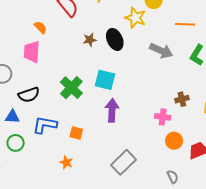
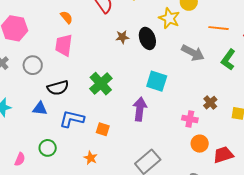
orange semicircle: (40, 27) -> (67, 17), moved
cyan square: (105, 80) -> (157, 81), moved
brown cross: (182, 99) -> (210, 103), turned -32
green circle: (16, 143) -> (48, 148), moved

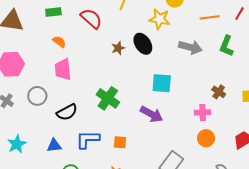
blue triangle: (40, 109) -> (54, 146), moved
purple arrow: (140, 109) -> (152, 114), turned 125
orange circle: (200, 144) -> (206, 138), moved

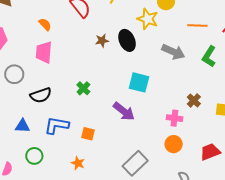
green cross: (108, 98) -> (83, 88), size x0.6

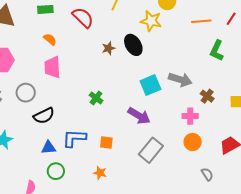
gray arrow: (173, 52) -> (180, 80), moved
cyan square: (139, 82) -> (150, 85), turned -30
black semicircle: (41, 95) -> (44, 116), moved
blue triangle: (22, 126) -> (49, 148), moved
gray rectangle: (135, 163) -> (151, 150), moved

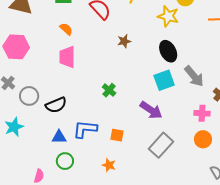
black ellipse: (133, 45) -> (168, 51), moved
gray arrow: (180, 80) -> (194, 76), turned 30
gray circle: (26, 93) -> (29, 96), moved

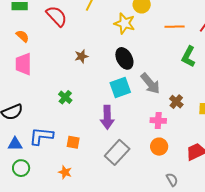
brown star: (124, 41) -> (81, 56), moved
purple arrow: (151, 110) -> (107, 117), turned 55

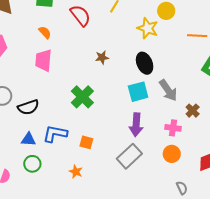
green cross: (65, 97) -> (82, 97), size x1.6
purple arrow: (107, 117) -> (136, 125), moved

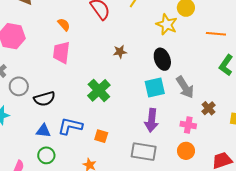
gray rectangle: (129, 156) -> (144, 152), turned 50

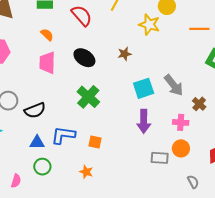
brown star: (120, 52) -> (125, 54), moved
black ellipse: (162, 59) -> (84, 58), moved, turned -30
gray rectangle: (144, 152) -> (160, 158), moved, size x0.7

